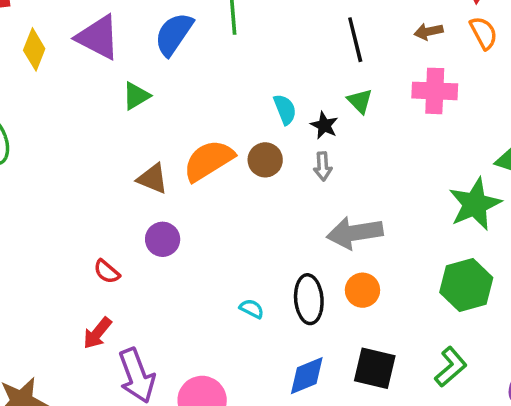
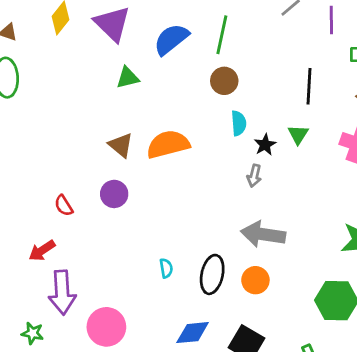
brown circle: (265, 160) -> (224, 81), moved
cyan semicircle: (252, 309) -> (166, 268), turned 36

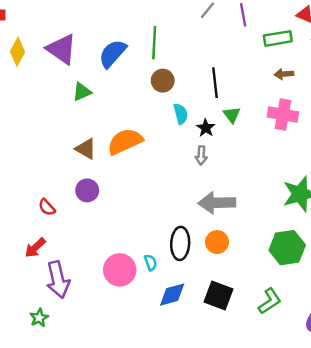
black line: (309, 86) -> (215, 83), moved
cyan semicircle: (166, 268) -> (151, 263), moved
pink circle: (106, 327) -> (120, 270), moved
green star: (33, 333) -> (39, 318), turned -30

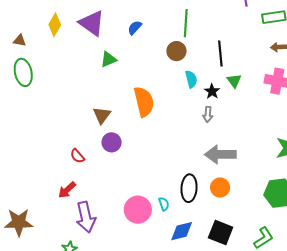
green line: (154, 43) -> (186, 23), moved
blue semicircle: (113, 54) -> (135, 28), size x0.6
orange semicircle: (125, 141) -> (144, 102), turned 100
brown triangle: (86, 149) -> (102, 115), moved, turned 36

